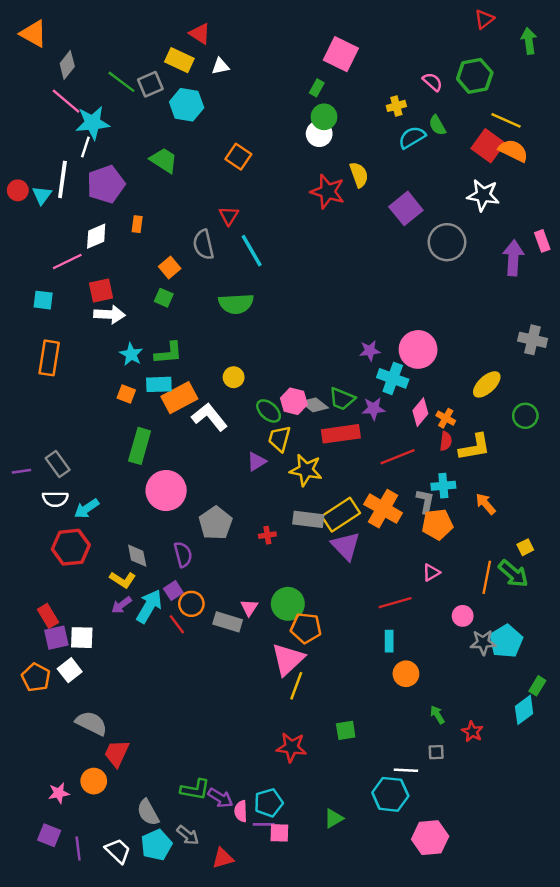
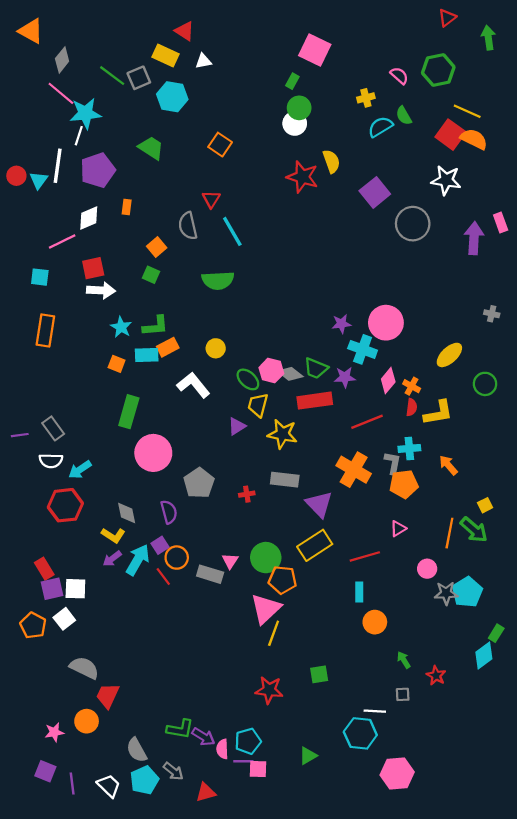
gray cross: (533, 340) -> (492, 314), size x0.6
orange rectangle: (179, 398) -> (168, 347), moved, size x0.7
yellow rectangle: (341, 515) -> (315, 545), moved

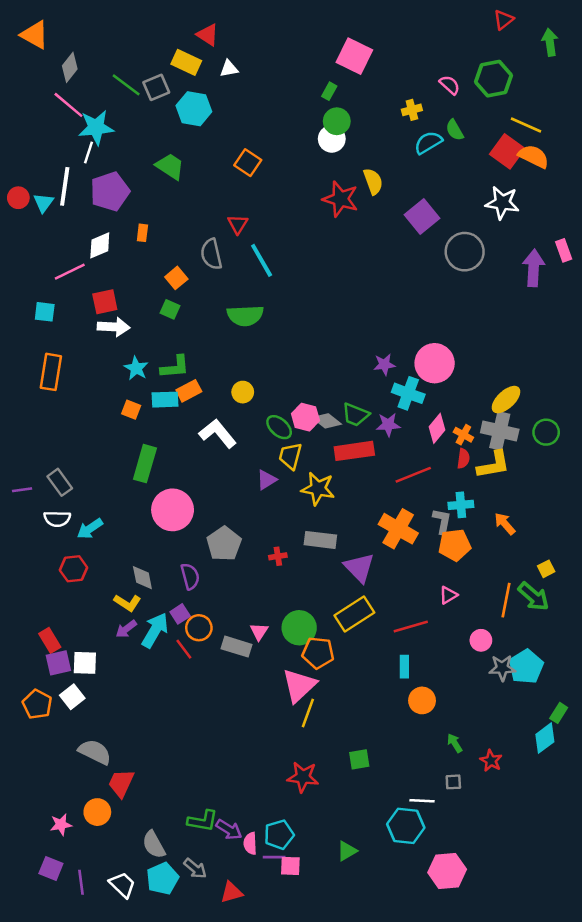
gray cross: (492, 314) -> (500, 431), moved, size x2.0
red hexagon: (65, 505) -> (73, 569), size x0.7

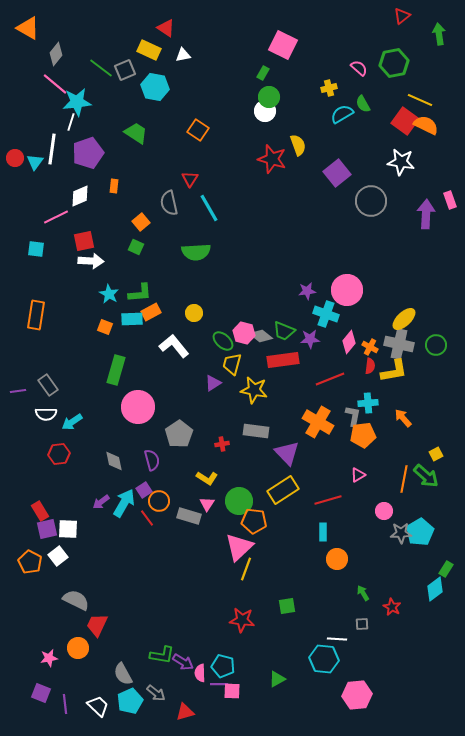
orange rectangle: (51, 372) -> (36, 315), moved
yellow L-shape: (127, 603) -> (207, 478), moved
cyan pentagon: (279, 835) -> (223, 666), turned 30

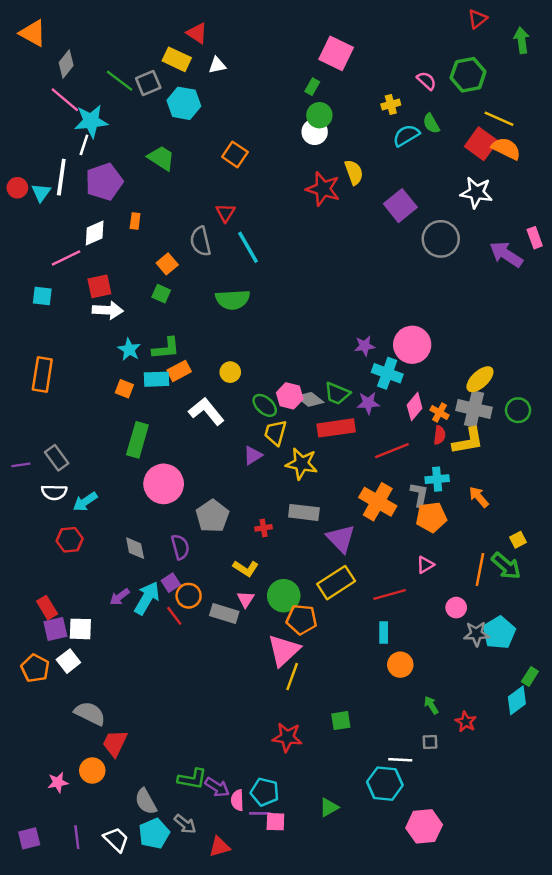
purple arrow: (426, 214) -> (506, 254), turned -60
purple square: (41, 693) -> (29, 838), moved, turned -36

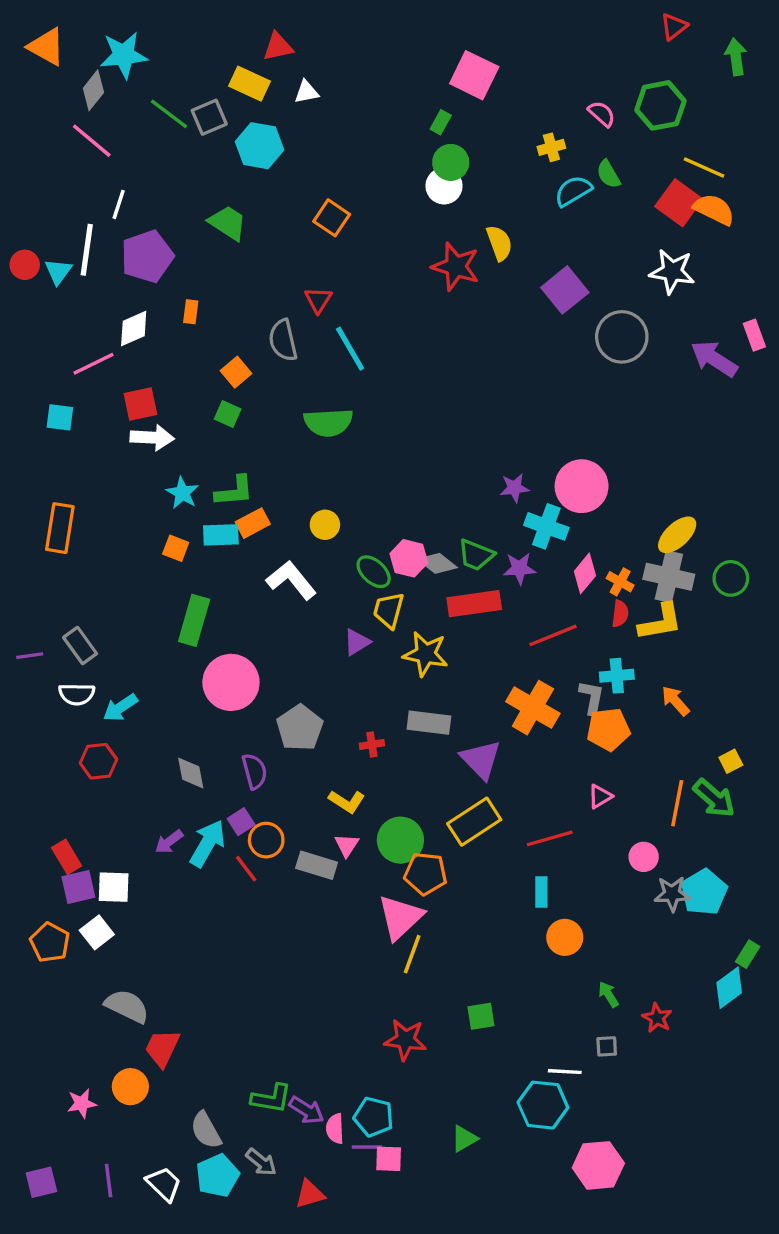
red triangle: (197, 33) -> (278, 47), turned -45
cyan star: (91, 121) -> (124, 55), moved

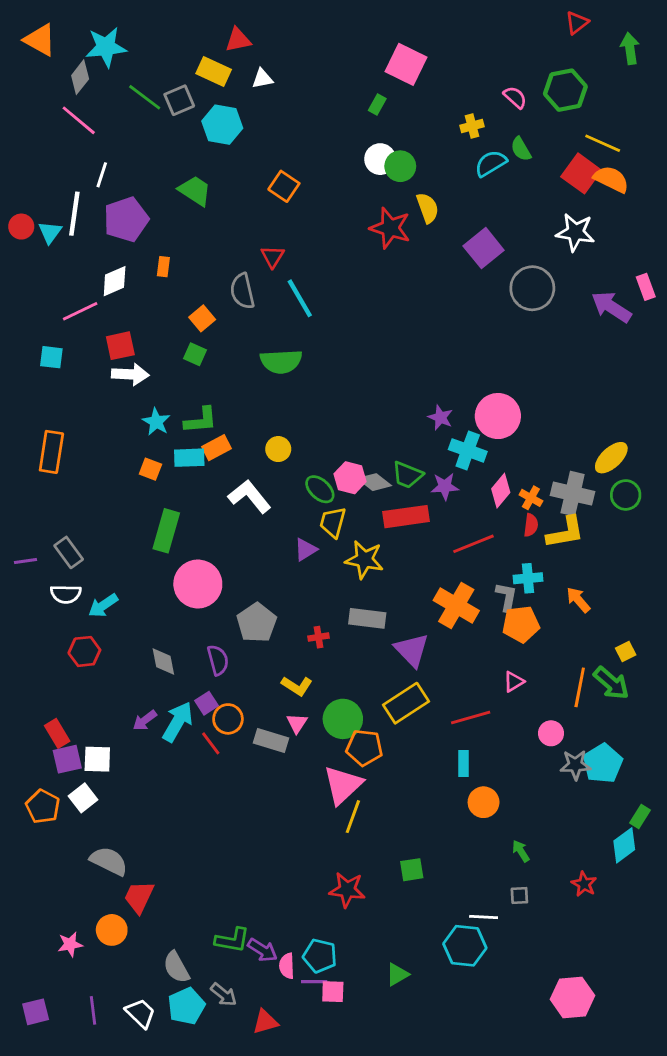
green circle: (451, 162) -> (400, 166), moved
purple star: (514, 488) -> (440, 417), turned 30
yellow ellipse: (677, 535) -> (611, 458), moved
red star: (657, 1018) -> (584, 884), moved
pink hexagon: (598, 1165) -> (573, 997), moved

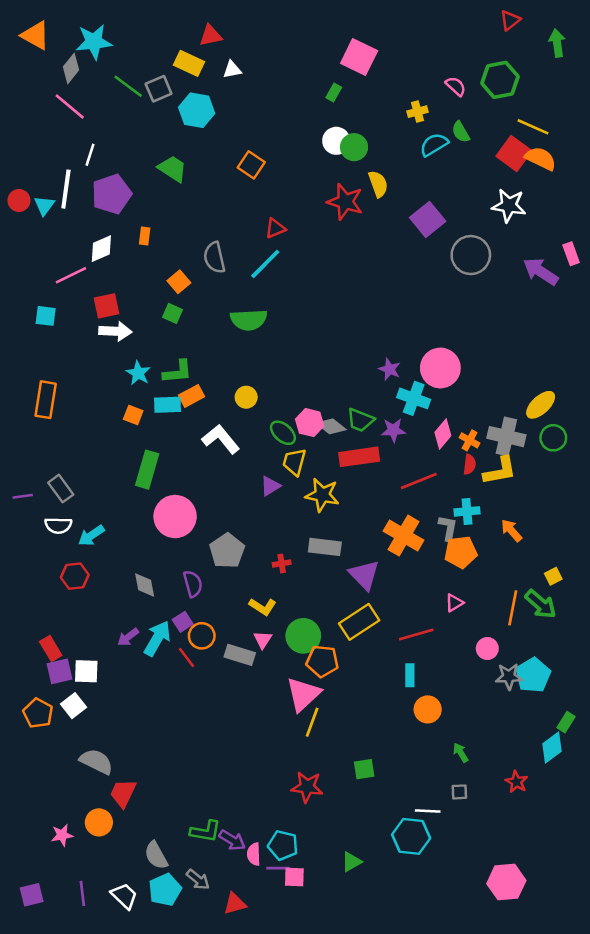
red triangle: (272, 257) -> (275, 228), moved, turned 35
cyan line: (300, 298) -> (265, 264), turned 75

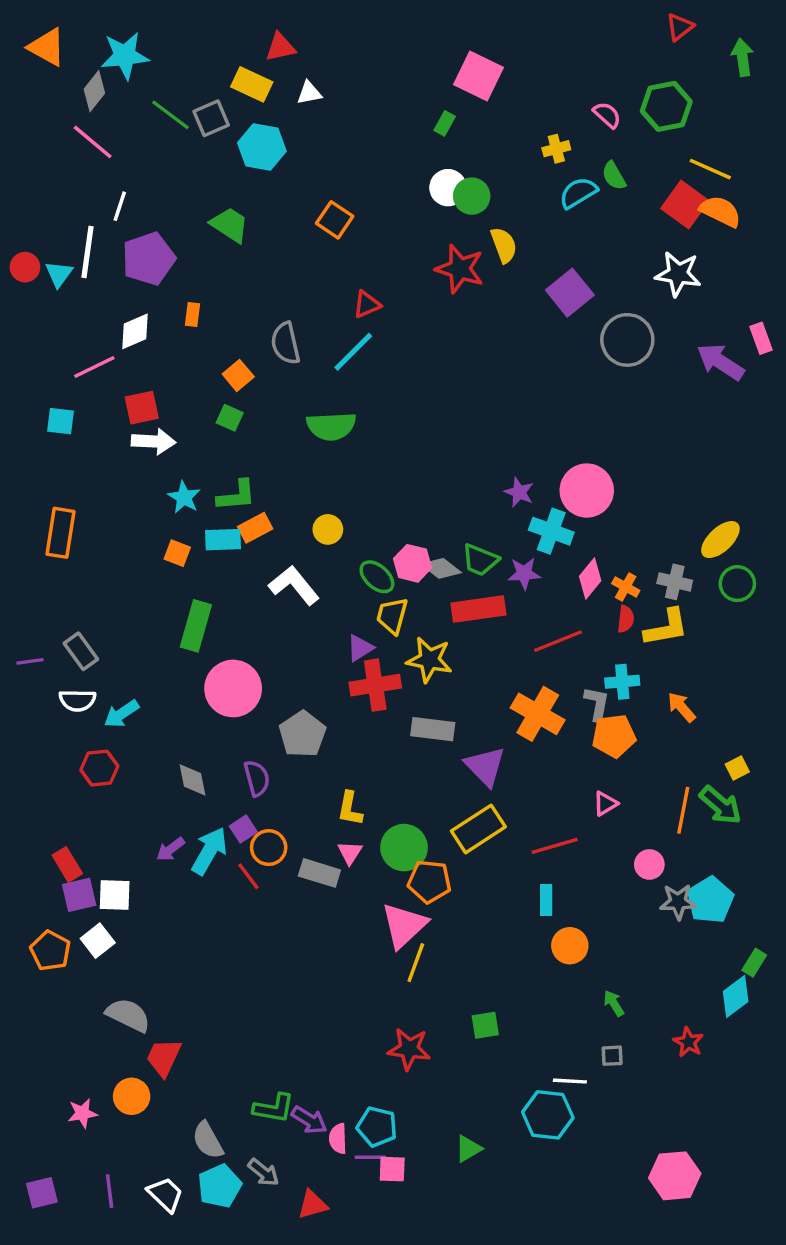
gray cross: (506, 437) -> (675, 582), size x0.7
red cross: (282, 563) -> (375, 685), moved, size x2.0
yellow L-shape: (263, 607) -> (350, 809), turned 68

